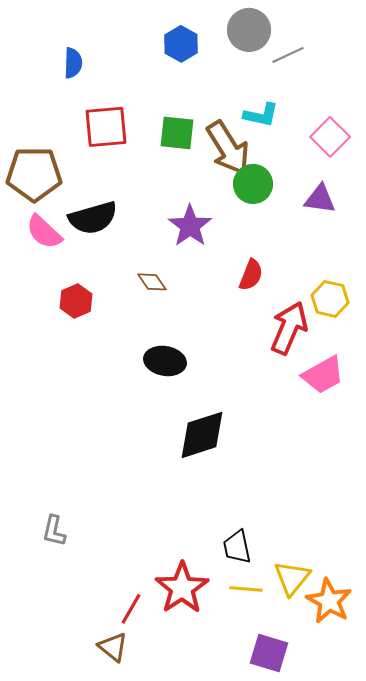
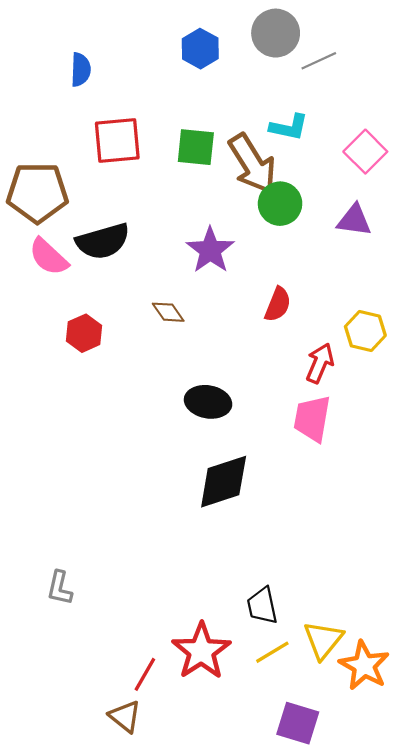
red arrow: (289, 328) -> (320, 363), size x0.7
black ellipse: (165, 361) -> (208, 402), moved
pink trapezoid: (323, 375) -> (312, 418), moved, turned 129
yellow line: (246, 589) -> (272, 652), turned -36

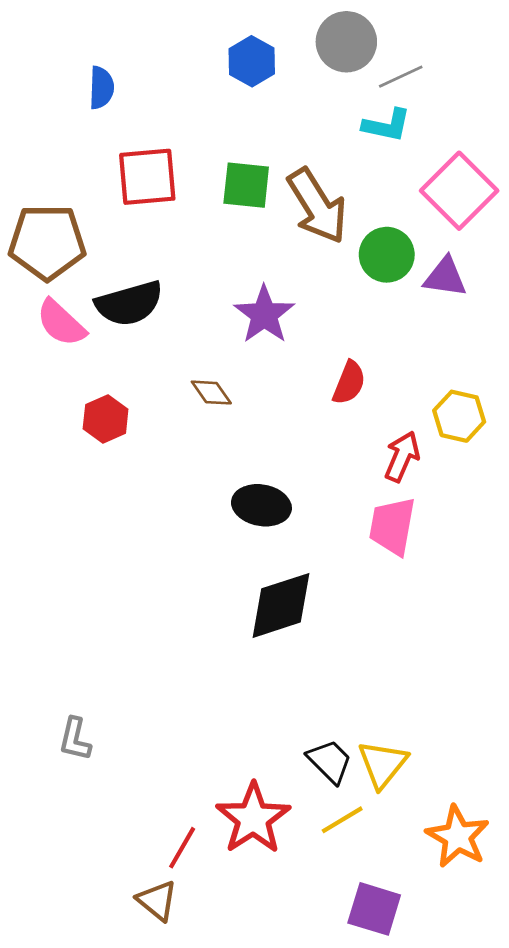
cyan L-shape: (289, 127) -> (387, 125), moved
pink square: (365, 152) -> (459, 191), size x1.4
green circle: (280, 204) -> (387, 255), moved
black trapezoid: (262, 606) -> (330, 761), turned 147
yellow triangle: (323, 640) -> (383, 764), moved

